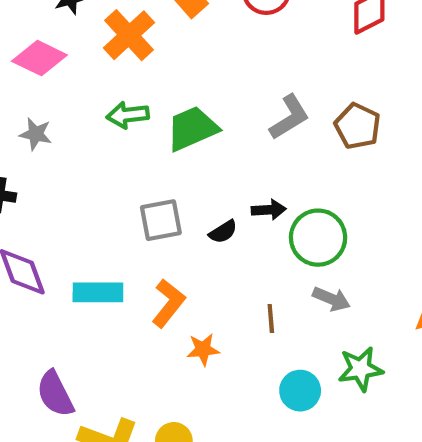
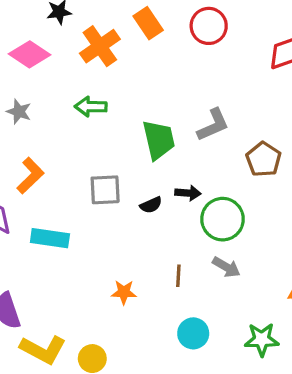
brown pentagon: (358, 126) -> (264, 159), moved
green trapezoid: (192, 128) -> (159, 140), moved, turned 93
orange L-shape: (168, 303) -> (30, 176), moved
green star: (360, 369) -> (262, 339), moved

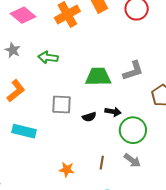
green arrow: (91, 107) -> (48, 57), moved
green trapezoid: (159, 140) -> (98, 77), turned -84

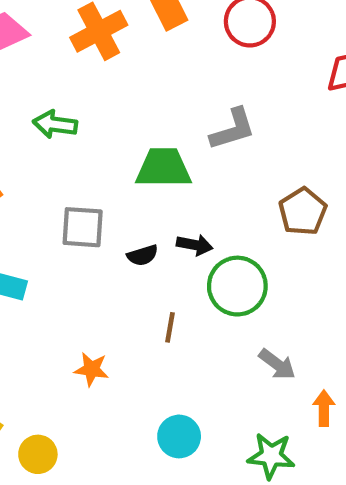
gray L-shape: (133, 71) -> (233, 129), moved
gray arrow: (132, 160) -> (277, 364), moved
brown line: (102, 163) -> (170, 327), moved

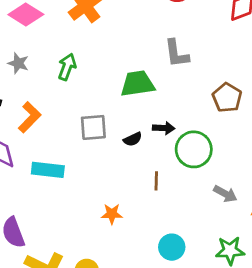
green arrow: (55, 124) -> (67, 67), turned 110
gray L-shape: (233, 129) -> (176, 54), turned 108

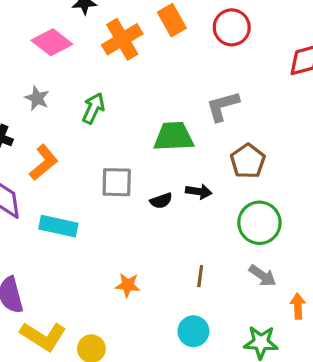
gray L-shape: (176, 54) -> (223, 106), turned 76
brown pentagon: (227, 98) -> (248, 161), moved
green circle: (194, 149) -> (259, 223), moved
brown line: (156, 181) -> (200, 276), moved

